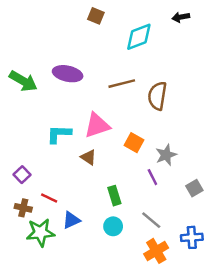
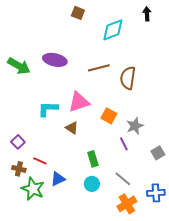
black arrow: (181, 17) -> (147, 14), turned 96
green star: (40, 232) -> (33, 189), turned 30

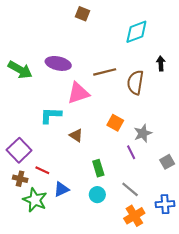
black arrow: (147, 14) -> (161, 63), moved
cyan diamond: (113, 30) -> (136, 32), moved
pink triangle: (79, 102) -> (78, 93), moved
purple square: (18, 142) -> (19, 150), size x1.6

